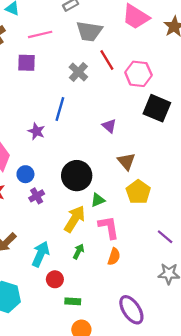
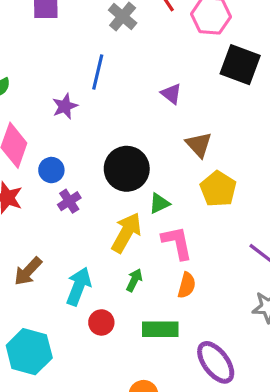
purple star: (36, 131) -> (65, 106), turned 30
green rectangle: (73, 301) -> (160, 329), moved, size x1.5

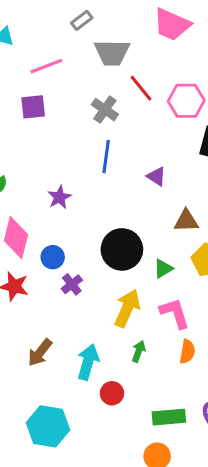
blue line: (98, 72) -> (106, 157), moved
brown triangle: (199, 145) -> (186, 221), turned -44
green triangle: (159, 203) -> (163, 269), moved
green rectangle: (160, 329) -> (169, 417), moved

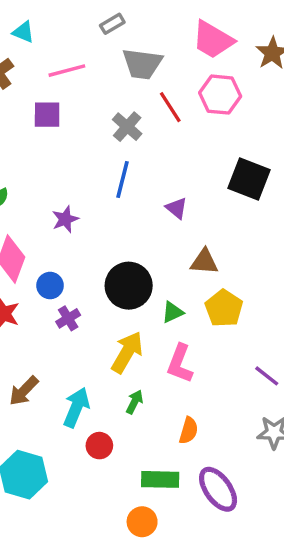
pink hexagon: (186, 101) -> (220, 95), moved
pink L-shape: (175, 313) -> (180, 364), turned -148
orange semicircle: (187, 352) -> (189, 431), moved

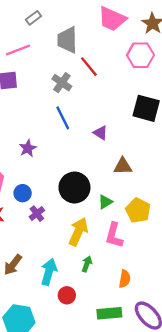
gray rectangle: (112, 24) -> (33, 18), moved
gray trapezoid: (142, 64) -> (67, 40), turned 88
pink hexagon: (220, 95) -> (140, 55), moved
blue line: (123, 180) -> (63, 118), turned -35
yellow pentagon: (224, 308) -> (138, 210), moved

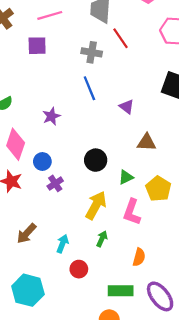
gray cross: (62, 83) -> (92, 52), turned -30
black circle: (74, 187) -> (96, 160), size x0.7
cyan arrow: (49, 272) -> (62, 244), size x0.7

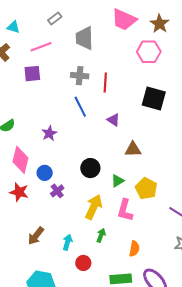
red line: (120, 38) -> (105, 82), moved, turned 42

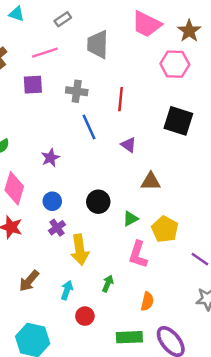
cyan triangle: (13, 27) -> (17, 14), moved
gray cross: (80, 76) -> (77, 91), moved
blue circle: (45, 173) -> (52, 201), moved
yellow arrow: (94, 207) -> (80, 250), moved, turned 145

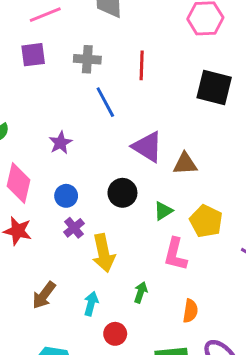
purple triangle: (129, 145) -> (147, 147), moved, size x1.6

